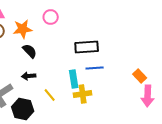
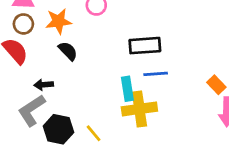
black arrow: (29, 76) -> (44, 85), moved
yellow cross: (83, 94) -> (139, 109), size x1.4
yellow line: (50, 95) -> (94, 133), moved

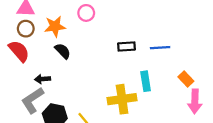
black rectangle: (145, 46) -> (127, 47), size x0.7
blue line: (156, 74) -> (160, 48), moved
cyan rectangle: (127, 89) -> (146, 81), moved

